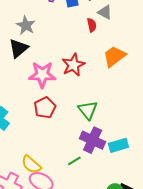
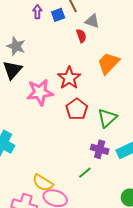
red pentagon: (45, 108) -> (77, 109), moved
green triangle: (88, 110) -> (107, 118), moved, turned 35
purple cross: (93, 140) -> (100, 149), size x0.7

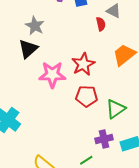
red pentagon: (77, 109) -> (87, 96), turned 30
purple cross: (100, 149) -> (104, 139), turned -36

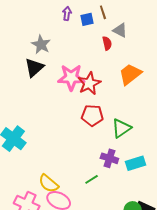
pink star: (52, 75) -> (71, 77), moved
purple cross: (104, 139) -> (109, 158), turned 30

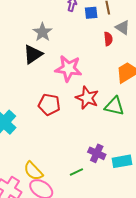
red star: (89, 83) -> (87, 98), moved, turned -30
red pentagon: (92, 115) -> (49, 104), moved
green triangle: (121, 128) -> (114, 106), moved, turned 40

